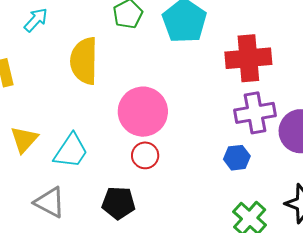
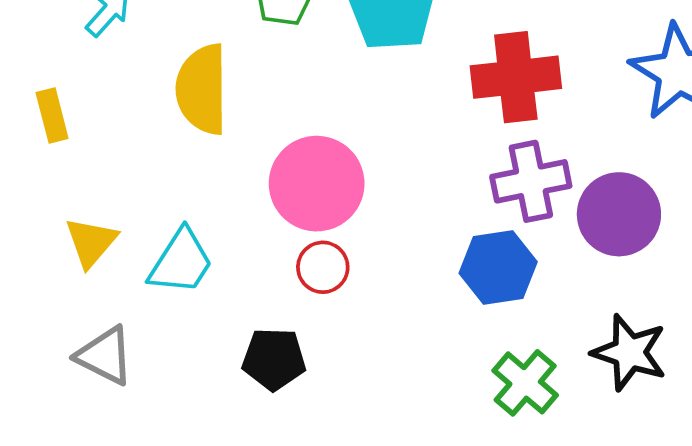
blue hexagon: (237, 158) -> (498, 268), size x1.5
gray triangle: (50, 202) -> (105, 356), moved

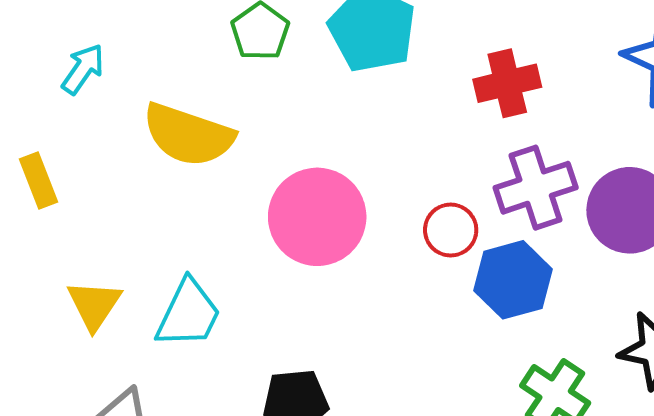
red cross: (516, 77) -> (507, 83), size x0.7
yellow semicircle: (202, 89) -> (188, 135), turned -64
red circle: (323, 267) -> (451, 230), moved

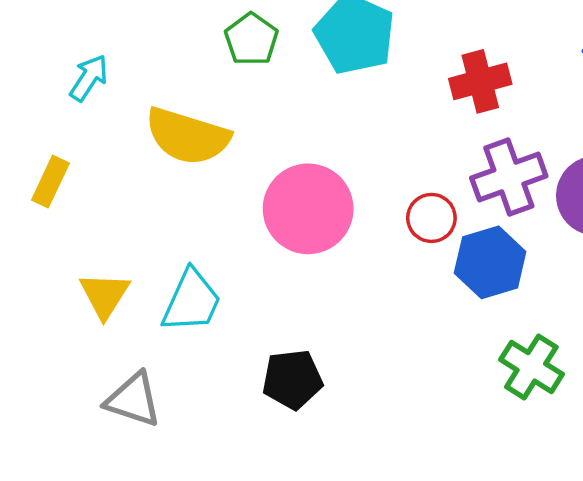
yellow rectangle: (38, 181) -> (50, 182), turned 48

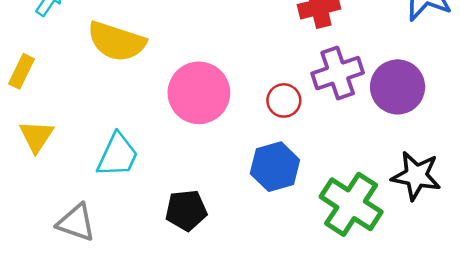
blue hexagon: (490, 262) -> (275, 167), moved
yellow triangle: (105, 295) -> (36, 136), moved
green cross: (531, 367) -> (351, 204), size x1.4

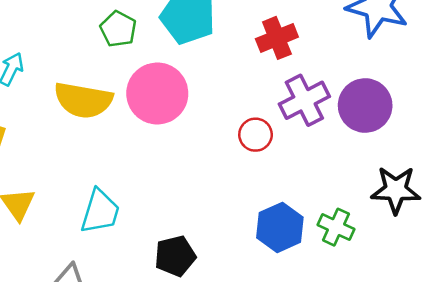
pink circle: (199, 93) -> (157, 93), moved
blue hexagon: (275, 167) -> (280, 227), moved
green cross: (351, 204) -> (336, 227), size x0.6

